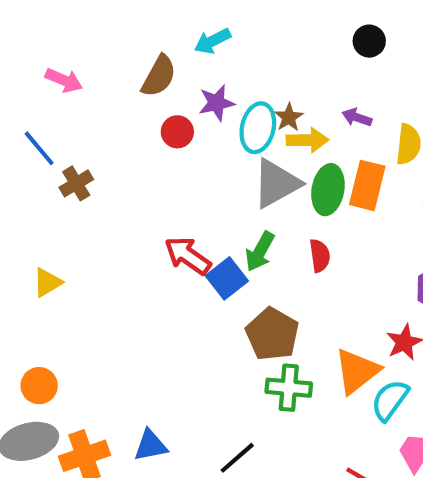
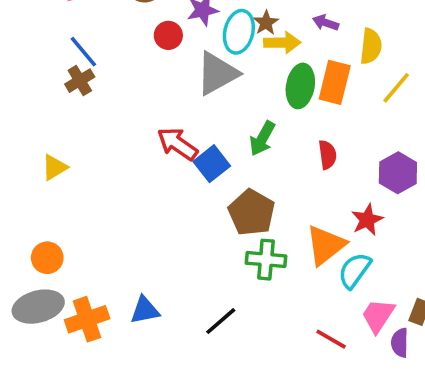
blue line: (39, 148) -> (83, 52), moved
gray triangle: (276, 183) -> (217, 73), moved
green arrow: (260, 252) -> (262, 138), moved
red semicircle: (320, 256) -> (327, 155), moved

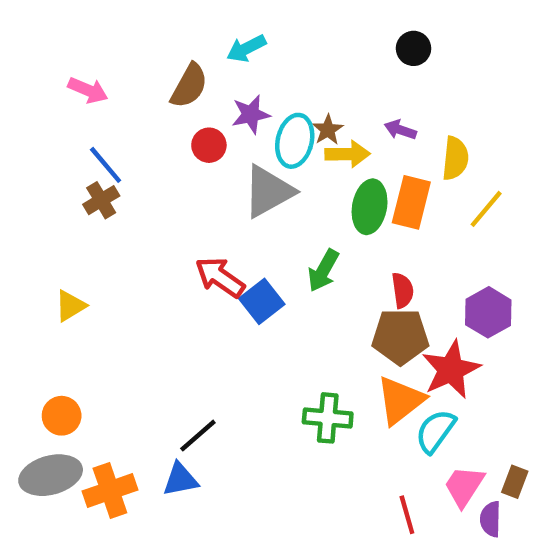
brown pentagon: (252, 213) -> (400, 337), moved, turned -30
red star: (367, 220) -> (451, 370), size x1.5
black line: (221, 321) -> (198, 436), moved
red line: (331, 339) -> (407, 515), turned 44

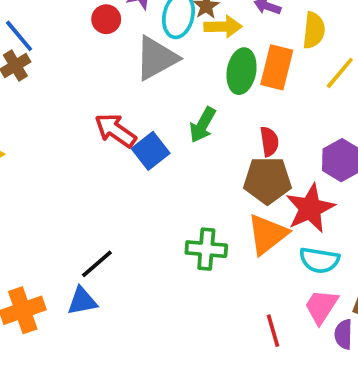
cyan semicircle: (436, 431) -> (319, 260), moved, turned -117

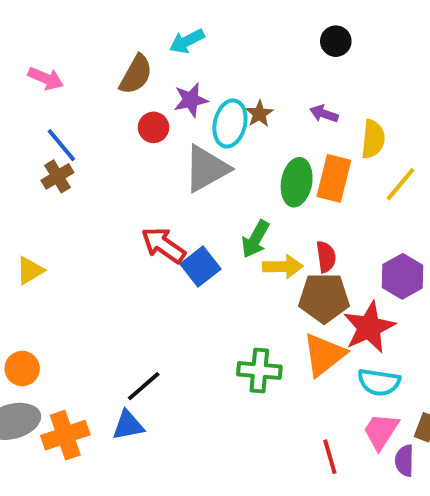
yellow arrow: (223, 27) -> (283, 267), moved

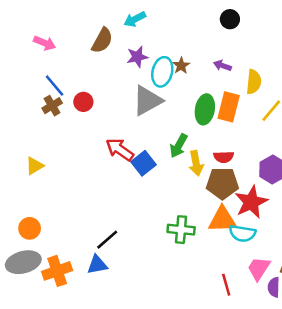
red circle: (154, 127) -> (83, 102), moved
red semicircle: (326, 257) -> (224, 157), turned 96
yellow arrow: (283, 267) -> (196, 163), turned 80
orange triangle: (324, 355) -> (222, 220), turned 36
cyan semicircle: (379, 382) -> (242, 233), moved

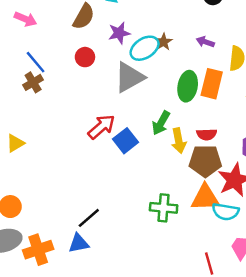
cyan ellipse: (162, 72) -> (145, 48), turned 44
red circle: (83, 102) -> (85, 57), moved
red arrow: (120, 149) -> (101, 127), turned 104

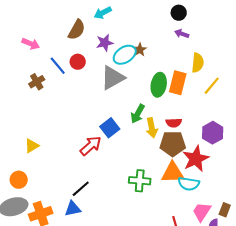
pink arrow: (25, 19) -> (31, 44), moved
purple arrow: (205, 42) -> (182, 34), moved
blue line: (36, 62) -> (58, 66), moved
red arrow: (101, 127) -> (91, 146), moved
yellow triangle: (15, 143) -> (32, 146), moved

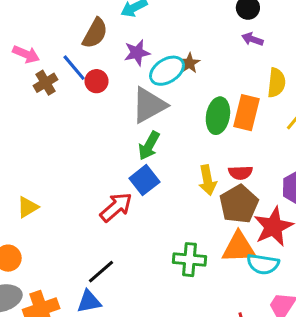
blue line: (58, 66) -> (74, 68), moved
brown cross: (37, 82) -> (46, 83), moved
green arrow: (138, 114) -> (149, 146), moved
brown pentagon: (173, 144) -> (239, 204), turned -30

